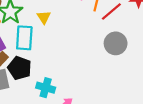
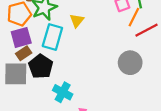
gray circle: (116, 43) -> (130, 63), moved

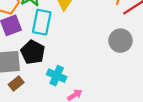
brown rectangle: (24, 53) -> (16, 84), moved

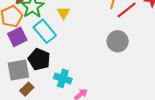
cyan rectangle: (42, 22) -> (45, 31), turned -45

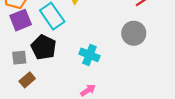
gray square: (18, 70) -> (19, 58), size x0.6
cyan cross: (63, 78) -> (89, 55), moved

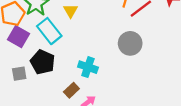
purple square: (21, 20) -> (18, 37), turned -35
brown rectangle: (27, 80) -> (71, 90), moved

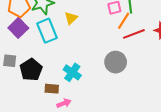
black pentagon: (43, 62) -> (31, 70), moved
brown rectangle: (71, 90) -> (52, 89), turned 32

